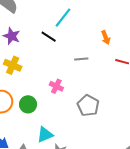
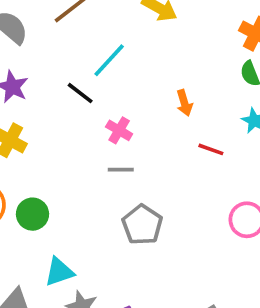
gray line: (81, 59) -> (121, 170), moved
pink cross: (56, 86) -> (119, 130), moved

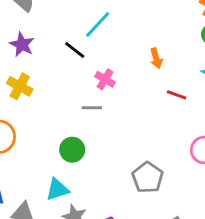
gray line: (121, 170) -> (92, 108), moved
green circle: (32, 214) -> (72, 150), moved
gray pentagon: (142, 225) -> (148, 177), moved

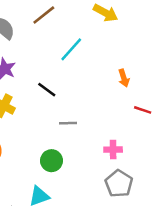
black line: (75, 50) -> (47, 90), moved
pink cross: (105, 79) -> (113, 150), moved, turned -30

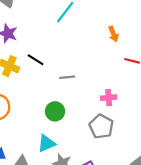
black line: (47, 90) -> (36, 60), moved
gray pentagon: (119, 184) -> (101, 126), moved

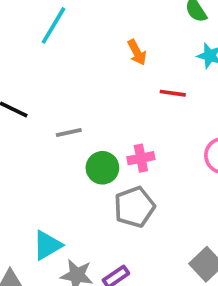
green circle: (55, 111) -> (102, 168), moved
gray pentagon: (101, 126) -> (134, 207), turned 30

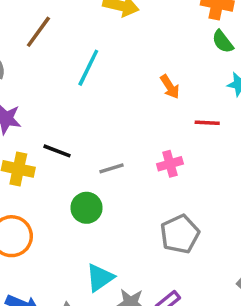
pink cross: (141, 158) -> (170, 164), moved
green circle: (102, 168) -> (87, 208), moved

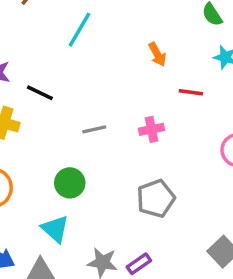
black line: (57, 151) -> (40, 93), moved
green circle: (87, 208) -> (70, 183), moved
cyan triangle: (100, 278) -> (55, 229), moved, turned -48

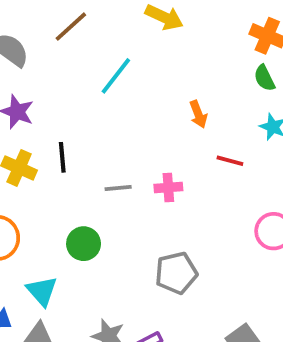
black line: (40, 93) -> (62, 157), moved, turned 52
pink cross: (152, 129) -> (168, 187), moved
cyan triangle: (55, 229) -> (42, 291), moved

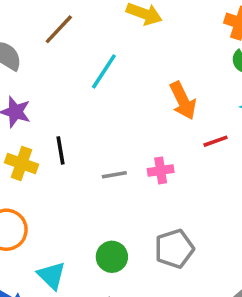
orange arrow: (198, 114) -> (183, 101), size x1.5
red line: (230, 161) -> (216, 141), turned -30
green circle: (84, 244) -> (112, 257), moved

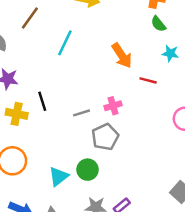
red line: (216, 141) -> (148, 80), turned 42
gray pentagon: (174, 249) -> (105, 137), moved
cyan triangle: (52, 275) -> (59, 176), moved, turned 45

